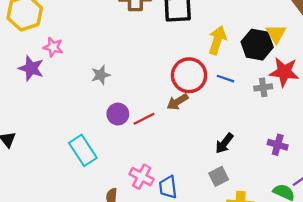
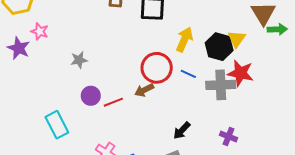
gray cross: (263, 87) -> (221, 85), size x1.8

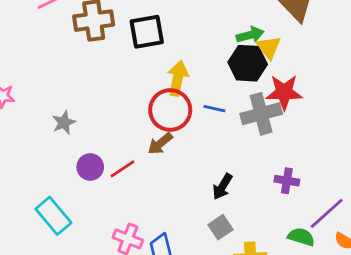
green arrow: (277, 29) -> (250, 35), moved
yellow arrow: (184, 40) -> (178, 78), moved

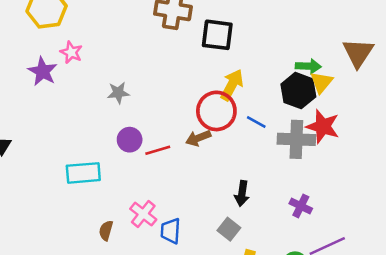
black arrow: (222, 187) -> (242, 194), turned -40
cyan rectangle: (53, 216) -> (83, 173), turned -72
gray square: (221, 227) -> (229, 229), turned -35

